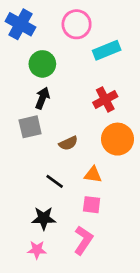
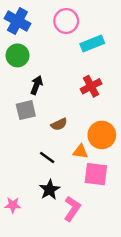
green circle: (42, 64) -> (17, 55), moved
orange circle: (118, 139) -> (102, 135), moved
pink square: (92, 205) -> (96, 174), moved, size x1.5
black star: (44, 218) -> (50, 190), moved, turned -30
pink star: (37, 250) -> (13, 205), moved

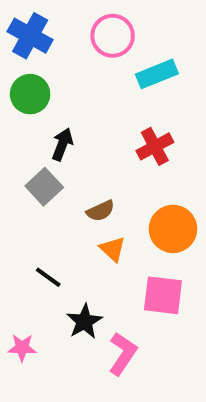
gray square: (26, 110) -> (44, 187), turned -30
orange triangle: (80, 152) -> (113, 249), moved, turned 35
black line: (47, 158) -> (48, 277), moved

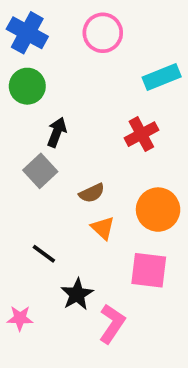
cyan rectangle: (157, 74) -> (162, 77), moved

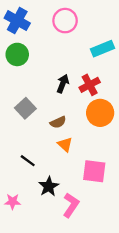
black arrow: (57, 132) -> (63, 84), moved
orange circle: (158, 210) -> (100, 113), moved

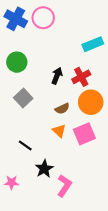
pink circle: (65, 21) -> (43, 18), moved
green circle: (17, 54) -> (17, 62), moved
brown semicircle: (58, 122) -> (62, 109), moved
pink square: (94, 171) -> (84, 134), moved, turned -30

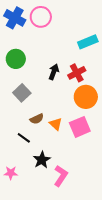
brown semicircle: (62, 109) -> (37, 119), moved

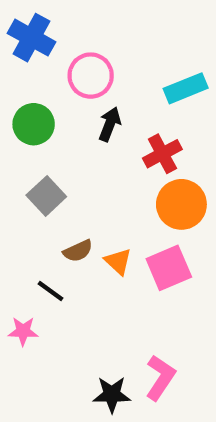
pink circle: (41, 17) -> (91, 76), moved
black arrow: (54, 72) -> (110, 124), moved
black star: (42, 160) -> (112, 394), moved, turned 30
pink star: (11, 173) -> (23, 331), moved
pink L-shape: (61, 176) -> (160, 378), moved

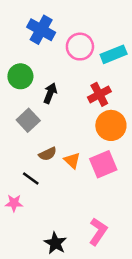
blue cross: (31, 38) -> (41, 30), moved
pink circle: (91, 76) -> (80, 47), moved
black arrow: (110, 124) -> (50, 93), moved
black star: (112, 394) -> (55, 243), moved, turned 30

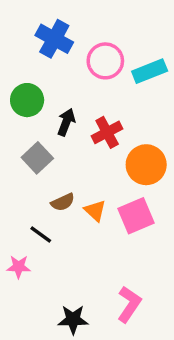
red cross: (99, 94) -> (107, 132), moved
black star: (55, 243) -> (73, 320), turned -30

